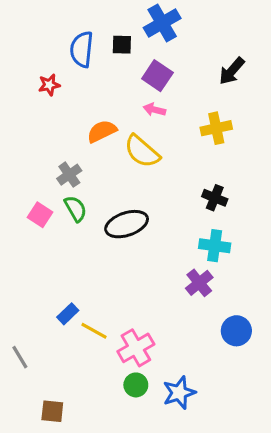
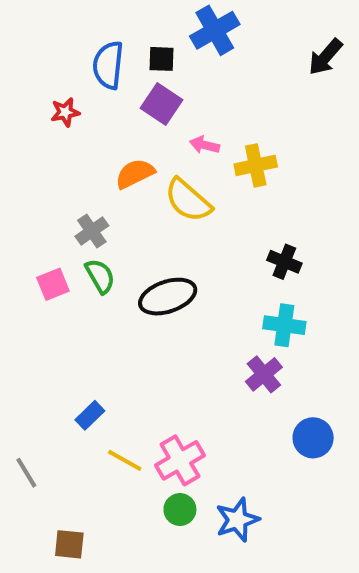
black arrow: (232, 71) -> (325, 57), moved
purple square: (157, 76) -> (161, 104), moved
yellow cross: (216, 128) -> (256, 165), moved
pink square: (40, 215) -> (53, 284), turned 35
yellow line: (94, 331) -> (125, 460), moved

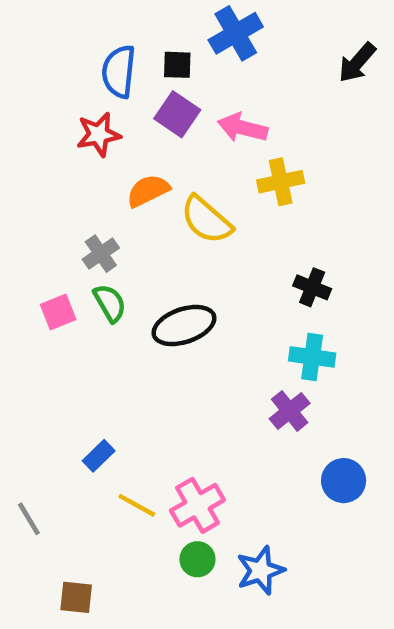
red star: (65, 112) -> (99, 134), moved, size x1.4
pink arrow: (205, 145) -> (242, 128), moved, size x1.5

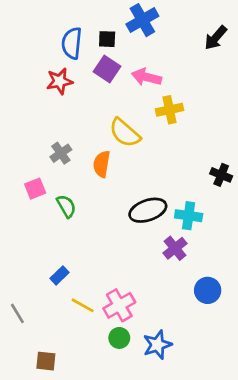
orange semicircle: (148, 191) -> (102, 164), moved, turned -55
black cross: (312, 287) -> (221, 175), moved
green semicircle: (110, 303) -> (66, 206), moved
black ellipse: (184, 326) -> (148, 210), moved

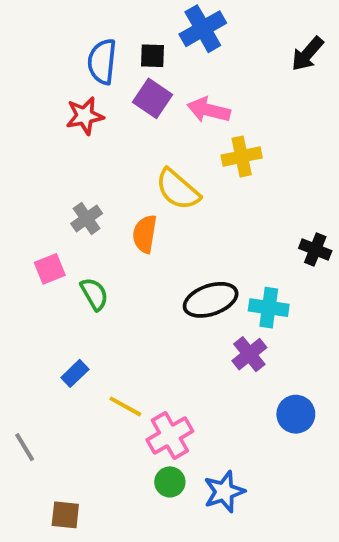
blue rectangle: (60, 275) -> (75, 373), moved
yellow line: (83, 305) -> (125, 406), moved

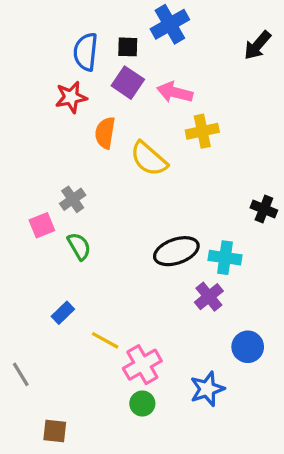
gray cross: (87, 218) -> (73, 199), moved
orange semicircle: (145, 234) -> (105, 133), moved
blue star: (224, 492) -> (207, 389), moved

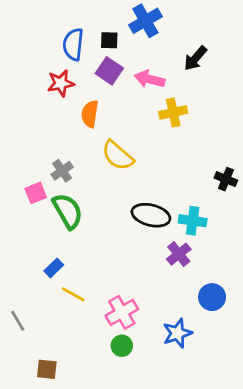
black arrow: (257, 45) -> (195, 58), moved
yellow semicircle: (149, 159) -> (118, 155), moved
green semicircle: (79, 246) -> (68, 211), size x1.5
black ellipse: (176, 251) -> (151, 215), turned 33
yellow line: (105, 340) -> (73, 294), moved

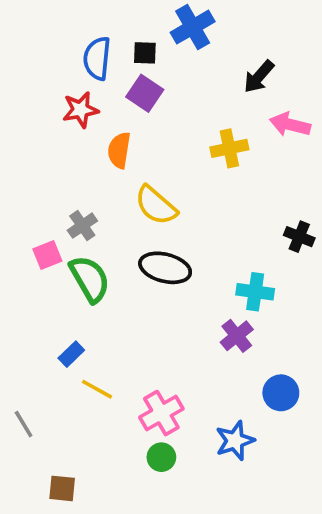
pink arrow: (150, 79) -> (290, 124), moved
black ellipse: (151, 215) -> (165, 268), moved

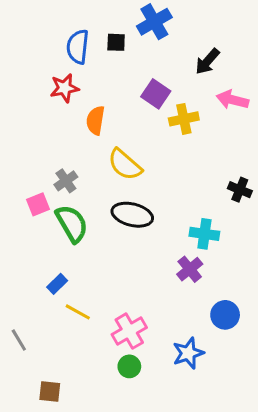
purple square: (145, 93) -> (156, 94), moved

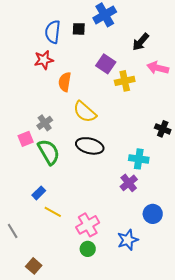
brown square: (50, 391) -> (34, 266), turned 35

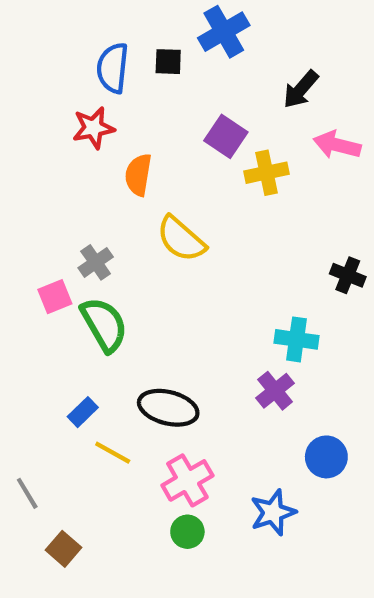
black ellipse: (90, 146) -> (168, 408), moved
brown square: (34, 266) -> (63, 549), moved

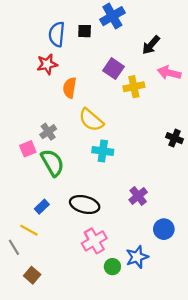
cyan cross: (296, 339) -> (103, 151), moved
yellow line: (113, 453) -> (29, 230), moved
green circle: (187, 532) -> (112, 267), moved

